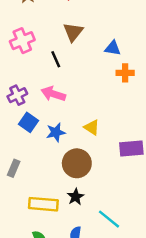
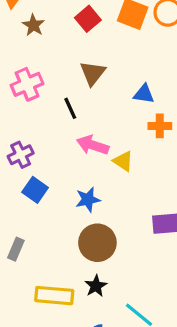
pink arrow: (53, 94) -> (93, 145), moved
yellow triangle: (92, 127) -> (123, 161), moved
blue star: (56, 132) -> (88, 200), moved

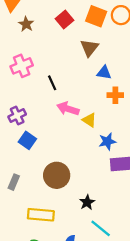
brown triangle: (93, 73) -> (89, 48), moved
blue star: (88, 200) -> (107, 141), moved
brown circle: (97, 243) -> (57, 175), moved
black star: (96, 286) -> (87, 202), moved

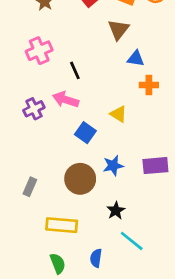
pink arrow: (68, 109) -> (66, 100), moved
blue square: (27, 140) -> (85, 133), moved
blue star: (107, 141) -> (113, 166), moved

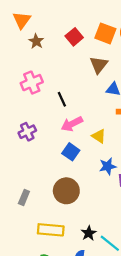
pink arrow: (66, 100) -> (72, 124), moved, turned -45
blue star: (113, 166) -> (108, 166), moved
black star: (116, 211) -> (89, 233), moved

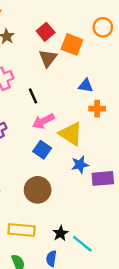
orange square: (105, 33) -> (72, 44), moved
brown triangle: (99, 65) -> (48, 58), moved
yellow triangle: (99, 136) -> (71, 134), size x1.6

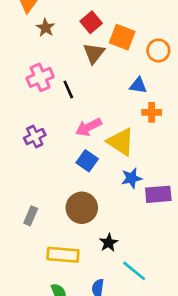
orange circle: (103, 27) -> (158, 51), moved
black line: (33, 96) -> (68, 89), moved
black star: (60, 233) -> (109, 243), moved

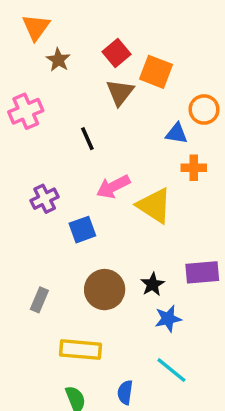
orange circle: (158, 51) -> (204, 110), moved
pink cross: (40, 77) -> (26, 111), moved
blue square: (87, 161) -> (82, 230), moved, turned 35
blue star: (131, 178) -> (168, 319), moved
black star: (109, 243) -> (153, 284), moved

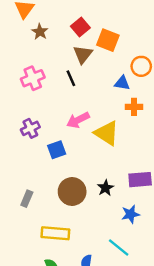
pink cross: (26, 111) -> (33, 78), moved
black line: (87, 139) -> (71, 78), moved
blue star: (168, 319) -> (130, 214), moved

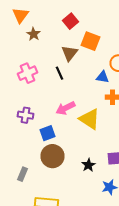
red square: (80, 27) -> (70, 21), moved
purple cross: (30, 128) -> (26, 115), turned 35
brown circle: (72, 192) -> (52, 156), moved

